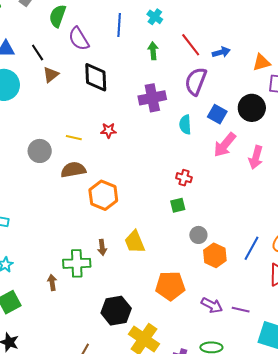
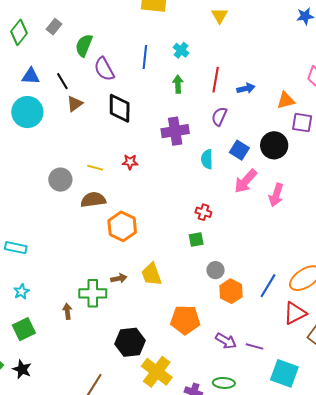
red line: (191, 45) -> (216, 80), turned 45
purple semicircle: (196, 81) -> (219, 116), size x0.7
brown arrow: (102, 247) -> (119, 278), turned -98

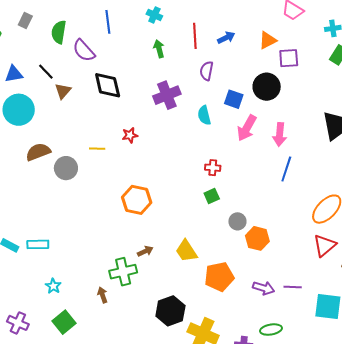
blue line: (145, 57) -> (108, 22), moved
brown semicircle: (93, 200) -> (38, 152), moved
yellow trapezoid: (152, 274) -> (186, 251), moved
blue line: (268, 286) -> (286, 169), moved

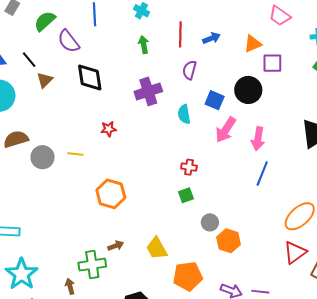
green semicircle: (59, 32) -> (45, 21), turned 35
yellow line: (97, 149) -> (75, 154), moved
cyan star: (53, 286) -> (22, 274), size x2.0

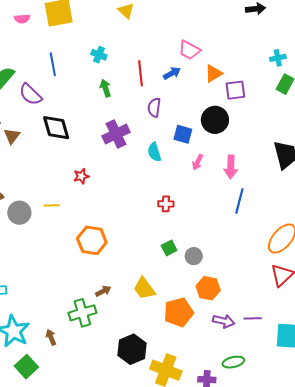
pink trapezoid: (280, 16) -> (189, 50), moved
pink arrow: (226, 130) -> (198, 162), size x0.6
green square: (186, 195) -> (169, 248), moved
orange hexagon: (229, 241) -> (208, 288), moved
brown arrow: (70, 286) -> (51, 337), moved

